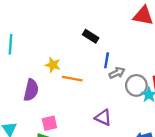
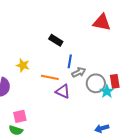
orange line: (72, 79) -> (50, 77), moved
purple triangle: (103, 117) -> (63, 91), moved

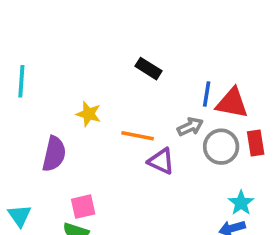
red triangle: (102, 22) -> (232, 103), moved
blue line: (70, 61) -> (207, 94), moved
cyan star: (107, 91) -> (241, 203), moved

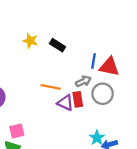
yellow star: (89, 114) -> (30, 41), moved
red rectangle: (256, 143) -> (78, 99), moved
cyan star: (241, 203) -> (97, 138), moved

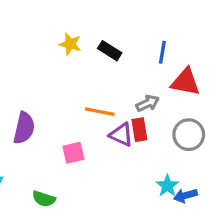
blue line: (94, 61) -> (162, 52), moved
gray circle: (103, 94) -> (189, 135), moved
pink square: (17, 131) -> (73, 153), moved

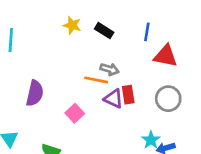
gray arrow: (148, 103) -> (110, 69), moved, turned 42
pink square: (73, 153) -> (75, 113), turned -30

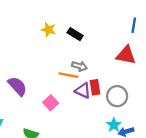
blue line: (147, 32) -> (134, 25), moved
purple semicircle: (35, 93) -> (17, 86), turned -55
gray circle: (168, 99) -> (117, 96), moved

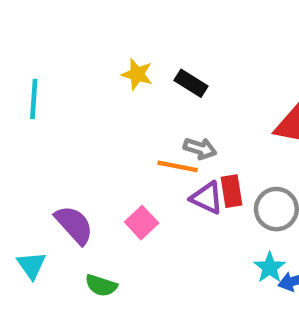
purple semicircle: (17, 86) -> (74, 225), moved

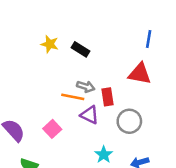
red rectangle: (231, 191) -> (108, 97), moved
cyan star: (270, 267) -> (104, 155), moved

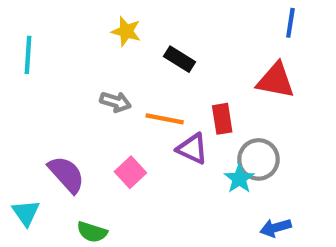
black rectangle: (81, 49) -> (180, 59), moved
gray arrow: (86, 87) -> (115, 102), moved
cyan star: (104, 155) -> (239, 179), moved

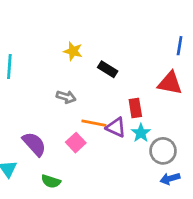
orange line: (165, 119) -> (94, 123), moved
gray circle: (258, 159) -> (163, 151), moved
cyan star: (239, 179) -> (141, 133), moved

